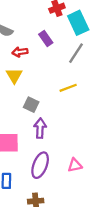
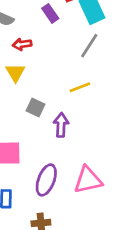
purple rectangle: (46, 39) -> (50, 13), moved
purple arrow: (40, 128) -> (61, 125), moved
pink triangle: (75, 165) -> (88, 180), size x1.6

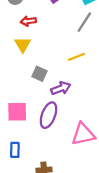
purple arrow: (61, 125) -> (61, 88), turned 66
purple ellipse: (46, 180) -> (48, 115), moved

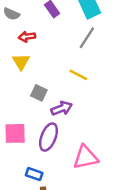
yellow line: (76, 57) -> (78, 75), turned 48
blue rectangle: (15, 150) -> (34, 174), moved, turned -72

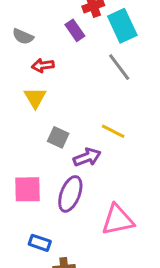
gray line: (87, 38) -> (119, 67), turned -70
yellow line: (78, 75) -> (113, 131), moved
blue rectangle: (34, 174) -> (40, 243), moved

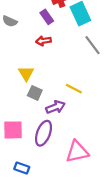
red arrow: (43, 66) -> (43, 41), moved
gray line: (119, 67) -> (92, 45), moved
yellow triangle: (35, 98) -> (26, 73), moved

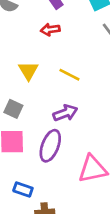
yellow line: (74, 89) -> (69, 75), moved
gray square: (35, 93) -> (13, 109), moved

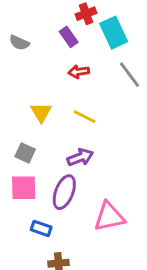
red arrow: (50, 30) -> (79, 72), moved
blue rectangle: (23, 189) -> (41, 228), moved

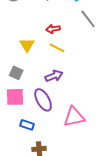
red arrow: (79, 72) -> (53, 29), moved
purple ellipse: (64, 192) -> (43, 100), turned -50

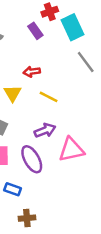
red arrow: (53, 29) -> (32, 72), moved
pink triangle: (74, 117) -> (71, 150), moved

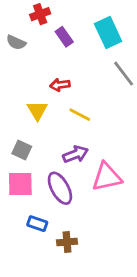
red cross: (50, 12) -> (40, 14), moved
brown cross: (27, 218) -> (67, 242), moved

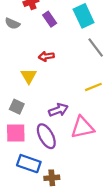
yellow line: (80, 115) -> (93, 87), moved, turned -49
blue rectangle: (37, 224) -> (29, 164), size x1.5

